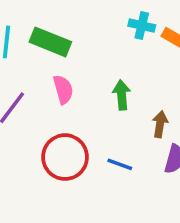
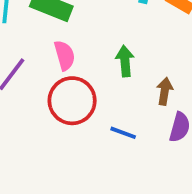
red circle: (65, 157) -> (72, 101), moved

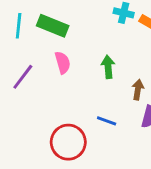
red circle: (72, 101) -> (68, 142), moved

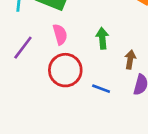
red circle: (68, 142) -> (65, 70), moved

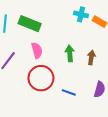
brown arrow: (130, 60) -> (91, 58), moved

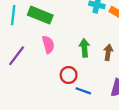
red circle: (41, 78) -> (69, 75), moved, size x0.6

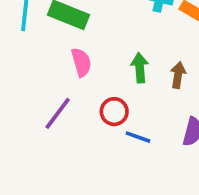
purple line: (17, 56) -> (58, 113), moved

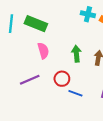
purple line: (58, 113) -> (30, 80), turned 30

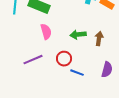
green arrow: (76, 54) -> (78, 35), turned -91

